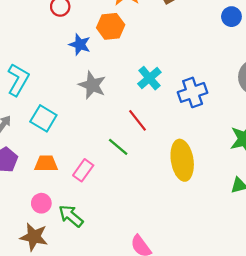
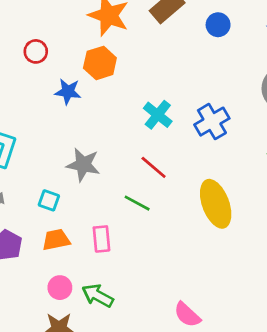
blue circle: (231, 17) -> (218, 25), moved
gray star: (92, 85) -> (83, 165), moved
cyan square: (43, 118) -> (49, 200), moved, size x0.7
pink rectangle: (83, 170) -> (101, 239), turned -30

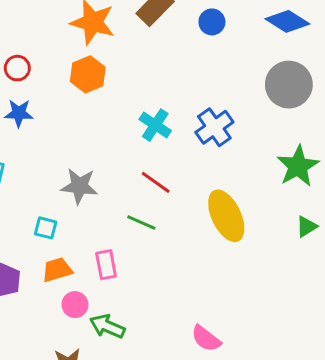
blue star: (68, 92) -> (19, 113), moved
pink circle: (60, 288) -> (75, 305), moved

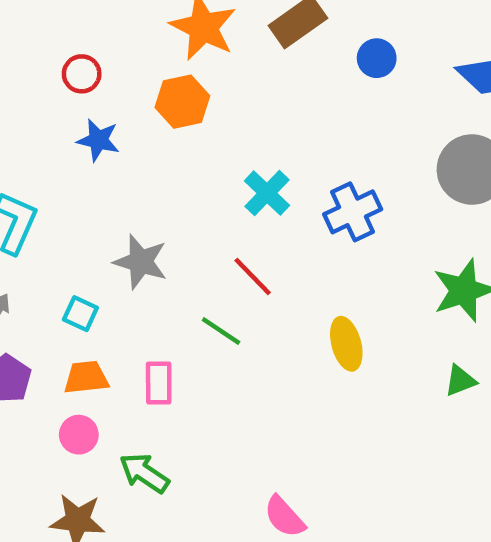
blue star: (19, 113) -> (98, 140), moved
yellow ellipse: (226, 216) -> (346, 344), size x0.7
pink circle: (75, 305) -> (79, 435), moved

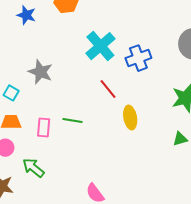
cyan cross: (267, 193) -> (100, 46), size x1.4
red line: (253, 276) -> (108, 89), moved
green line: (221, 331) -> (73, 121), moved, turned -30

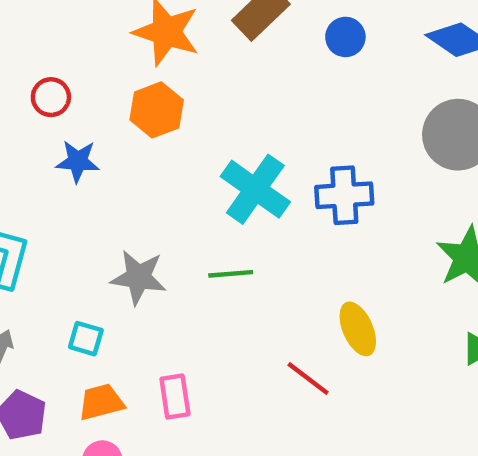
blue cross: (138, 58) -> (344, 195), turned 30
red line: (108, 89) -> (308, 379), moved
green line: (73, 121) -> (231, 274), moved

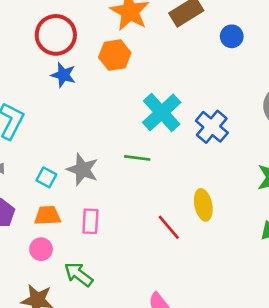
red circle: (51, 97) -> (56, 35), size x1.8
blue cross: (344, 195) -> (212, 127), turned 32
gray star: (139, 277) -> (82, 170), moved

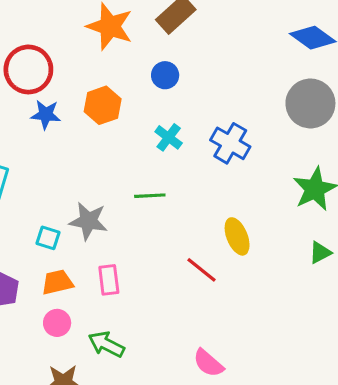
blue circle: (232, 36) -> (165, 75), moved
orange hexagon: (115, 55) -> (103, 105), moved
cyan cross: (162, 112) -> (169, 137), size x0.6

